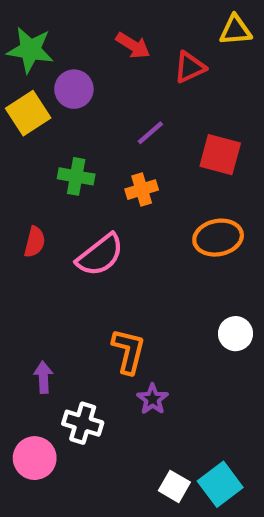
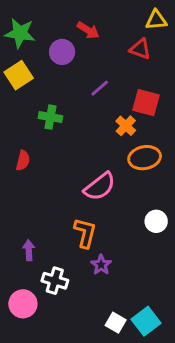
red triangle: (190, 67) -> (140, 49), moved, turned 45
purple circle: (74, 89) -> (62, 52), moved
orange cross: (142, 190) -> (126, 126), moved, turned -30
pink semicircle: (100, 255) -> (100, 187), moved

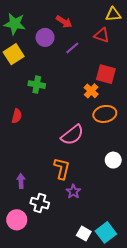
purple line: (100, 88) -> (72, 48), moved

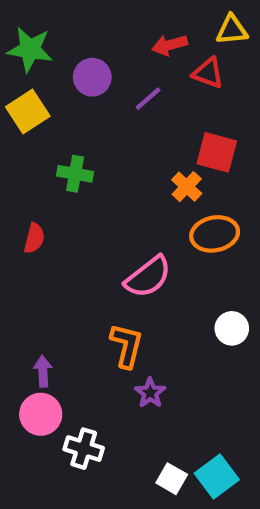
red arrow: (64, 22) -> (170, 45), moved, turned 133
white cross: (40, 203) -> (84, 449), moved
pink circle: (17, 220) -> (41, 414), moved

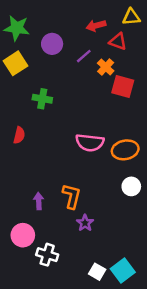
orange cross: (187, 187) -> (106, 67), moved
orange ellipse: (215, 234) -> (125, 150), moved
pink semicircle: (148, 277) -> (90, 143), moved, turned 44
purple arrow: (43, 371) -> (39, 201), moved

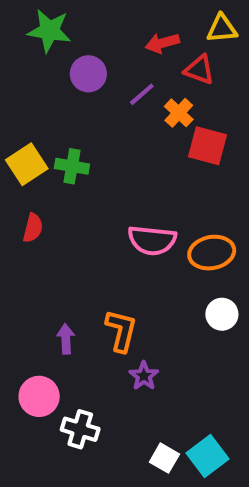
green star: (17, 28) -> (49, 31), moved
yellow square: (16, 63) -> (27, 164), moved

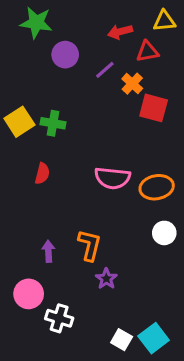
red triangle: (199, 70) -> (147, 52), turned -30
red semicircle: (33, 228) -> (42, 174), moved

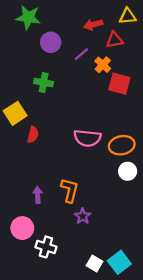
yellow square: (19, 122) -> (15, 113), moved
green cross: (53, 123) -> (44, 83), moved
white circle: (164, 233) -> (128, 171), moved

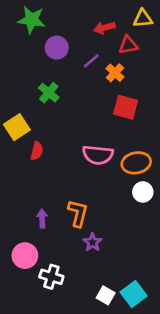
green cross: (44, 83) -> (49, 93), turned 30
red square: (119, 84) -> (126, 107), moved

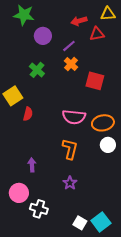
orange cross: (115, 73) -> (71, 64), moved
orange L-shape: (78, 213) -> (70, 149), moved

